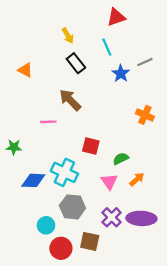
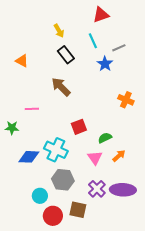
gray line: (145, 62) -> (119, 48), moved
pink line: (48, 122) -> (32, 109), moved
red square: (91, 146) -> (79, 127), turned -35

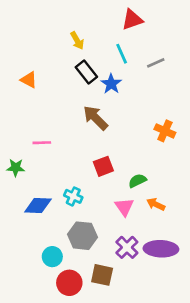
blue star: (105, 64) -> (111, 84), moved
brown arrow: (61, 87) -> (95, 118), moved
cyan cross: (56, 150) -> (73, 196), size x0.6
orange arrow: (119, 156) -> (156, 204), turned -112

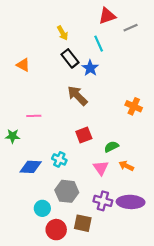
gray line: (156, 63) -> (131, 28), moved
purple cross: (127, 247) -> (103, 201), turned -30

